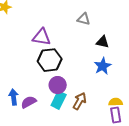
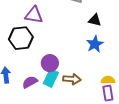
black hexagon: (50, 60) -> (21, 38), moved
brown arrow: (80, 101) -> (72, 79), turned 66
purple semicircle: (29, 102) -> (30, 82), moved

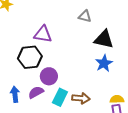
black triangle: (95, 20) -> (104, 39), size x1.5
purple circle: (50, 63) -> (49, 76), moved
purple semicircle: (30, 82) -> (36, 92), moved

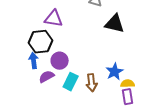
blue star: (104, 63) -> (115, 72), moved
blue arrow: (15, 94) -> (34, 61), moved
brown arrow: (81, 98) -> (92, 83), turned 78

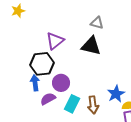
purple triangle: (54, 19) -> (55, 41), turned -48
black triangle: (115, 24) -> (91, 46), moved

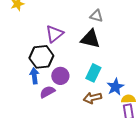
cyan rectangle: (72, 104) -> (93, 73), moved
brown arrow: (93, 105) -> (92, 98), turned 84

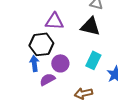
purple triangle: (54, 34) -> (54, 21), turned 42
brown arrow: (92, 98) -> (83, 93), moved

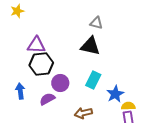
purple triangle: (54, 21) -> (36, 45), moved
blue arrow: (34, 63) -> (20, 91), moved

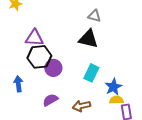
purple circle: (60, 83) -> (53, 68), moved
purple semicircle: (47, 99) -> (50, 100), moved
yellow semicircle: (128, 106) -> (116, 100), moved

